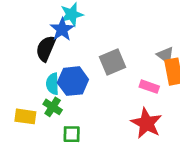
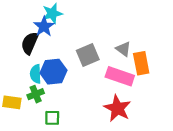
gray triangle: (165, 55) -> (123, 49), moved
pink rectangle: (149, 87) -> (120, 76), size x1.6
green cross: (53, 107) -> (36, 94), turned 35

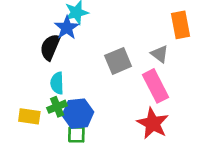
orange rectangle: (141, 63) -> (180, 25), moved
blue hexagon: (53, 72) -> (78, 114), moved
pink rectangle: (120, 76) -> (155, 86), turned 44

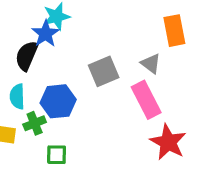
cyan semicircle: (57, 83) -> (17, 97), moved
blue hexagon: (78, 114) -> (58, 101), moved
red star: (153, 123) -> (168, 142), moved

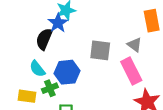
gray square: (104, 71) -> (100, 50), turned 30
cyan semicircle: (17, 97) -> (37, 69), turned -36

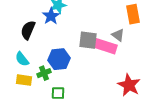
black semicircle: (44, 39) -> (28, 30), moved
cyan semicircle: (37, 69) -> (22, 59), moved
pink rectangle: (131, 71) -> (105, 46), moved, turned -45

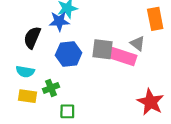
blue star: (51, 16) -> (59, 21), turned 30
cyan semicircle: (22, 59) -> (25, 72), turned -42
blue hexagon: (59, 59) -> (69, 54), moved

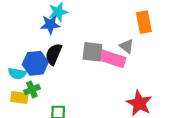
black semicircle: (32, 38) -> (54, 54), moved
blue hexagon: (69, 54) -> (35, 63), moved
green cross: (51, 88) -> (32, 90), moved

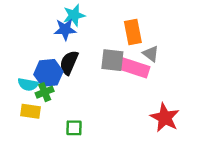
orange rectangle: (144, 22) -> (133, 32), moved
green cross: (32, 90) -> (45, 92), moved

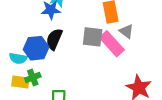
pink rectangle: (134, 68) -> (112, 44), turned 30
green cross: (45, 92) -> (33, 78), moved

